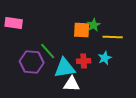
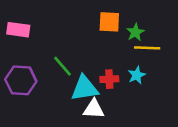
green star: (94, 25) -> (135, 32), moved
orange square: (82, 30) -> (109, 22), moved
purple hexagon: (32, 62) -> (21, 80), moved

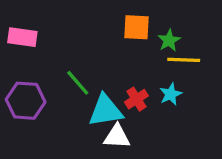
red cross: (109, 79) -> (136, 99), turned -30

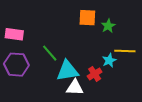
pink rectangle: (22, 37) -> (14, 34), moved
yellow line: (184, 60) -> (125, 51), moved
red cross: (136, 99) -> (95, 74), moved

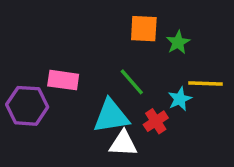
pink rectangle: (14, 34) -> (63, 80), moved
green line: (50, 53) -> (132, 82), moved

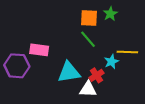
green star: (178, 42) -> (110, 14), moved
green line: (132, 82) -> (88, 39), moved
white triangle: (123, 144) -> (88, 89), moved

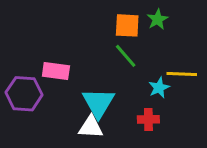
cyan triangle: (69, 72) -> (98, 103), turned -50
red cross: (97, 75) -> (148, 119), moved, turned 32
white triangle: (88, 89) -> (91, 127), moved

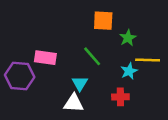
green star: (157, 19) -> (128, 38), moved
green line: (126, 56) -> (92, 56), moved
cyan triangle: (98, 103) -> (80, 83), size x0.6

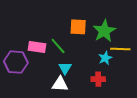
orange square: (103, 21) -> (78, 27), moved
green star: (128, 38) -> (104, 31), size x1.6
green line: (92, 56) -> (58, 46), moved

